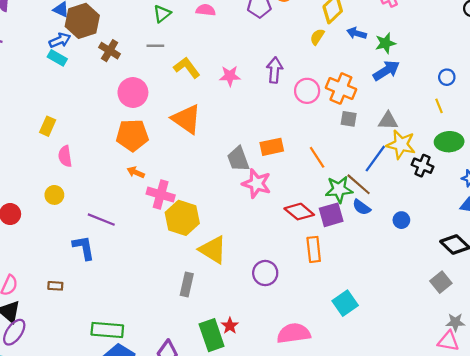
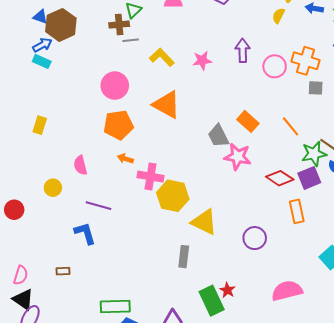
brown cross: (110, 51) -> (119, 25), moved, turned -30
orange rectangle: (272, 147) -> (248, 121), turned 60
pink semicircle: (65, 156) -> (80, 165), moved

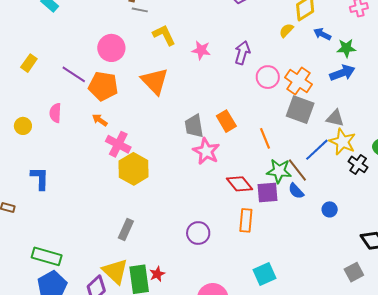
gray square: (316, 88) -> (300, 110), size x1.8
purple line: (98, 206) -> (74, 74), moved
yellow triangle: (204, 222) -> (115, 271), moved

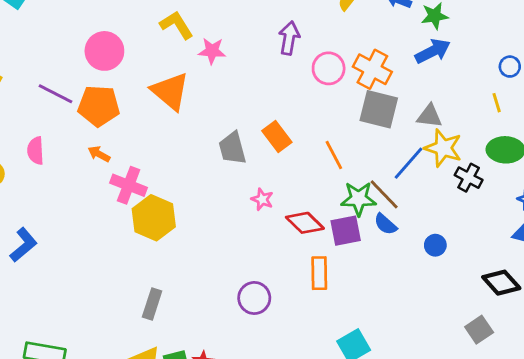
pink star: (201, 50) -> (212, 51), moved
pink star: (206, 151) -> (262, 199), moved, size x0.6
blue L-shape: (40, 178) -> (24, 245), turned 55

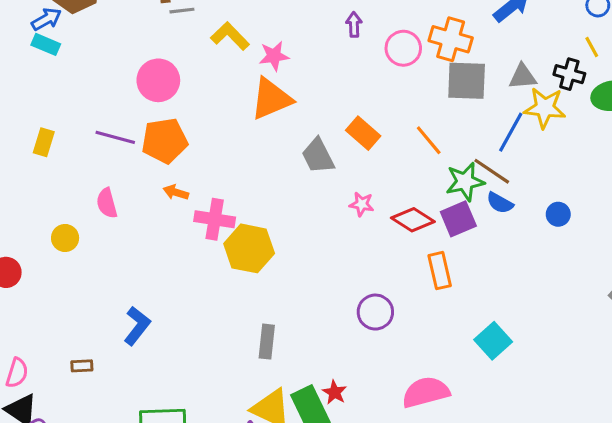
purple arrow: (289, 38) -> (354, 24), size x0.7
orange triangle: (170, 91) -> (271, 99), moved, turned -51
black cross: (469, 178) -> (569, 74), moved
blue L-shape: (24, 245) -> (137, 326), moved

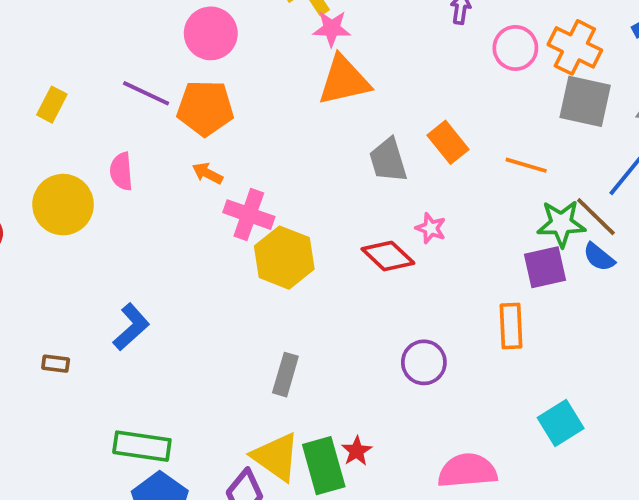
pink star: (274, 56) -> (332, 28), moved
orange line: (429, 140) -> (526, 165), turned -44
yellow rectangle: (44, 142) -> (52, 105), moved
red diamond: (413, 220) -> (388, 256), moved
yellow circle: (65, 238) -> (63, 205), size x1.8

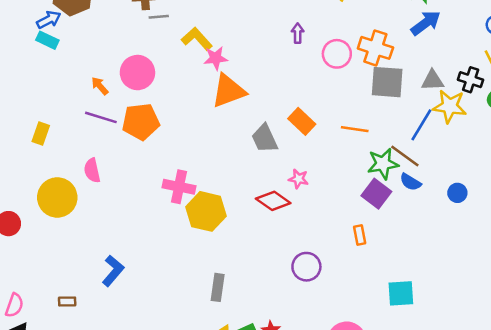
orange arrow: (208, 173) -> (100, 86), moved, turned 30
purple square: (545, 267) -> (376, 194), turned -32
orange rectangle: (511, 326) -> (360, 235), size x0.7
cyan square: (561, 423) -> (401, 293), turned 36

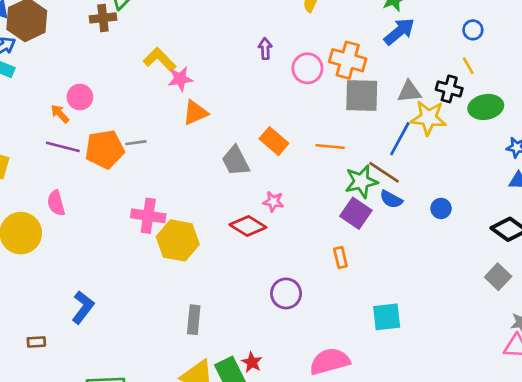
gray line: (159, 17) -> (136, 143), moved
pink circle: (137, 73) -> (80, 97), moved, size x0.7
orange triangle: (228, 91) -> (195, 113), size x0.7

